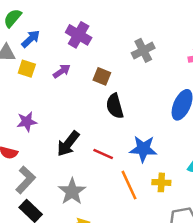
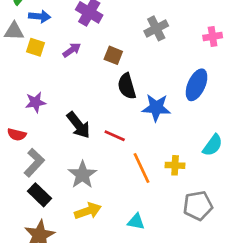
blue arrow: (31, 39) -> (40, 16), turned 48
black arrow: (68, 144) -> (78, 125), turned -76
blue star: (143, 149) -> (156, 108), moved

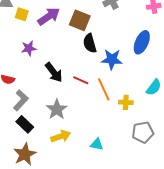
purple arrow: (72, 50) -> (49, 16), size x1.6
brown square: (113, 55) -> (80, 20), size x1.5
purple star: (35, 102) -> (29, 48), moved
orange line: (141, 168) -> (104, 89), moved

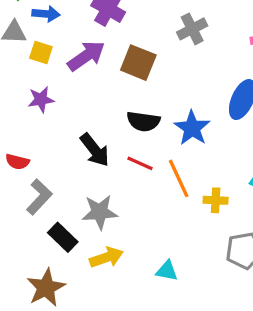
black semicircle: (90, 43) -> (143, 121), moved, turned -66
purple star: (29, 48) -> (41, 100), moved
blue star: (112, 59) -> (192, 128), turned 30
gray star: (57, 109) -> (100, 212), turned 30
black rectangle: (25, 124) -> (63, 237), moved

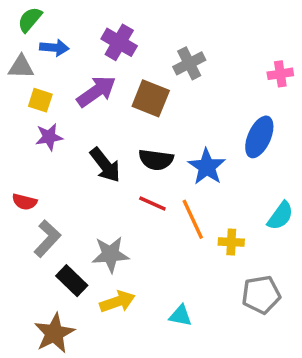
gray cross: (192, 29) -> (189, 63), moved
yellow square: (41, 52) -> (40, 100), moved
black arrow: (95, 150) -> (105, 165), moved

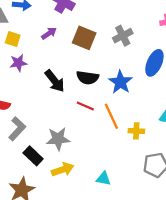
gray cross: (189, 63) -> (123, 36), moved
purple arrow: (96, 91) -> (49, 33), size x0.6

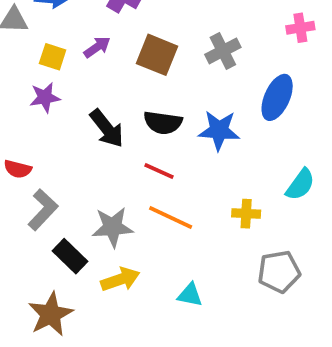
yellow square: (13, 39) -> (53, 57), moved
blue star: (120, 82) -> (219, 130), turned -30
orange line: (111, 116) -> (171, 217), moved, turned -40

